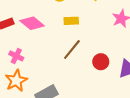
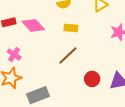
red circle: (101, 62) -> (92, 79), moved

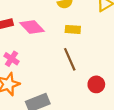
brown line: (68, 56) -> (70, 59), turned -70

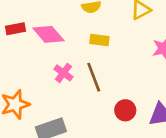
pink cross: (12, 59) -> (63, 73), moved

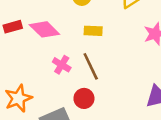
red circle: (125, 110) -> (84, 98), moved

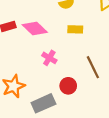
brown line: (91, 66) -> (93, 67), moved

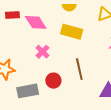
yellow rectangle: (75, 29) -> (72, 32), size x1.5

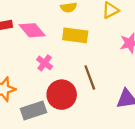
red circle: (53, 81) -> (62, 95), size x1.6

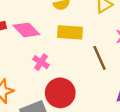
brown line: (90, 77) -> (100, 58), moved

